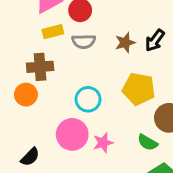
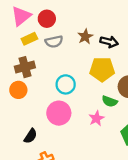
black arrow: (155, 40) -> (109, 42), moved, turned -102
green semicircle: (148, 142) -> (110, 101), moved
pink star: (103, 143) -> (96, 118), moved

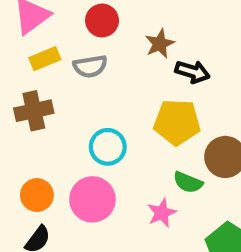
red circle: (47, 19) -> (102, 20), moved
brown star: (85, 37) -> (160, 44), moved
orange circle: (18, 90) -> (37, 195), moved

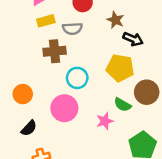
brown star: (160, 44) -> (115, 20), turned -30
brown cross: (34, 111) -> (55, 51), moved
orange circle: (37, 195) -> (23, 94), moved

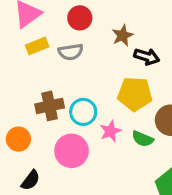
brown star: (115, 20) -> (122, 36), turned 30
brown cross: (55, 51) -> (50, 106), moved
pink star: (105, 121) -> (110, 131), moved

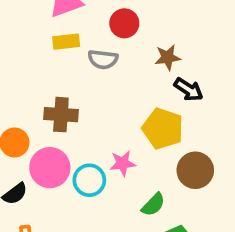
cyan circle: (83, 112) -> (89, 180), moved
green semicircle: (143, 139) -> (153, 205), moved, turned -85
pink circle: (72, 151) -> (50, 168), moved

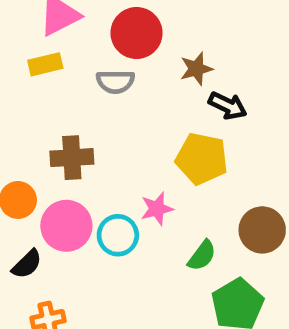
red circle: (124, 23) -> (137, 33), size x1.4
yellow rectangle: (66, 42) -> (45, 64), moved
brown circle: (195, 170) -> (262, 230), moved

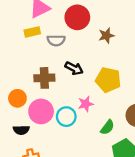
gray semicircle: (115, 82) -> (56, 40), moved
black arrow: (228, 106) -> (74, 68), moved
black semicircle: (27, 264) -> (21, 130), turned 42

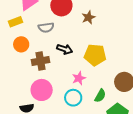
yellow rectangle: (32, 32) -> (16, 22), moved
orange circle: (17, 98) -> (21, 44), moved
cyan circle: (66, 117) -> (73, 98), moved

